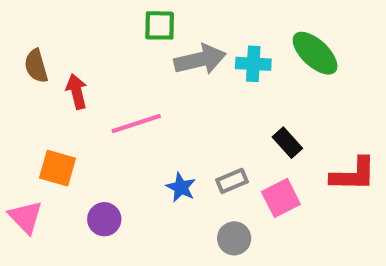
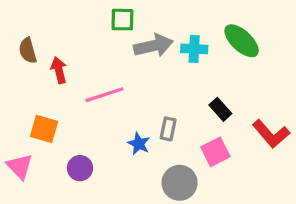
red L-shape: (353, 175) -> (271, 134), turned 48
gray rectangle: (232, 181) -> (168, 129), moved, turned -55
gray circle: (234, 238) -> (180, 183), size x1.4

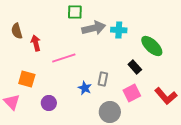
green ellipse: (242, 41) -> (152, 46), moved
red L-shape: (271, 134) -> (166, 96), moved

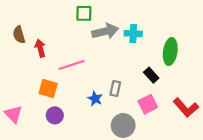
green ellipse: (152, 46) -> (170, 52), turned 55
orange square: (27, 79) -> (48, 88), moved

